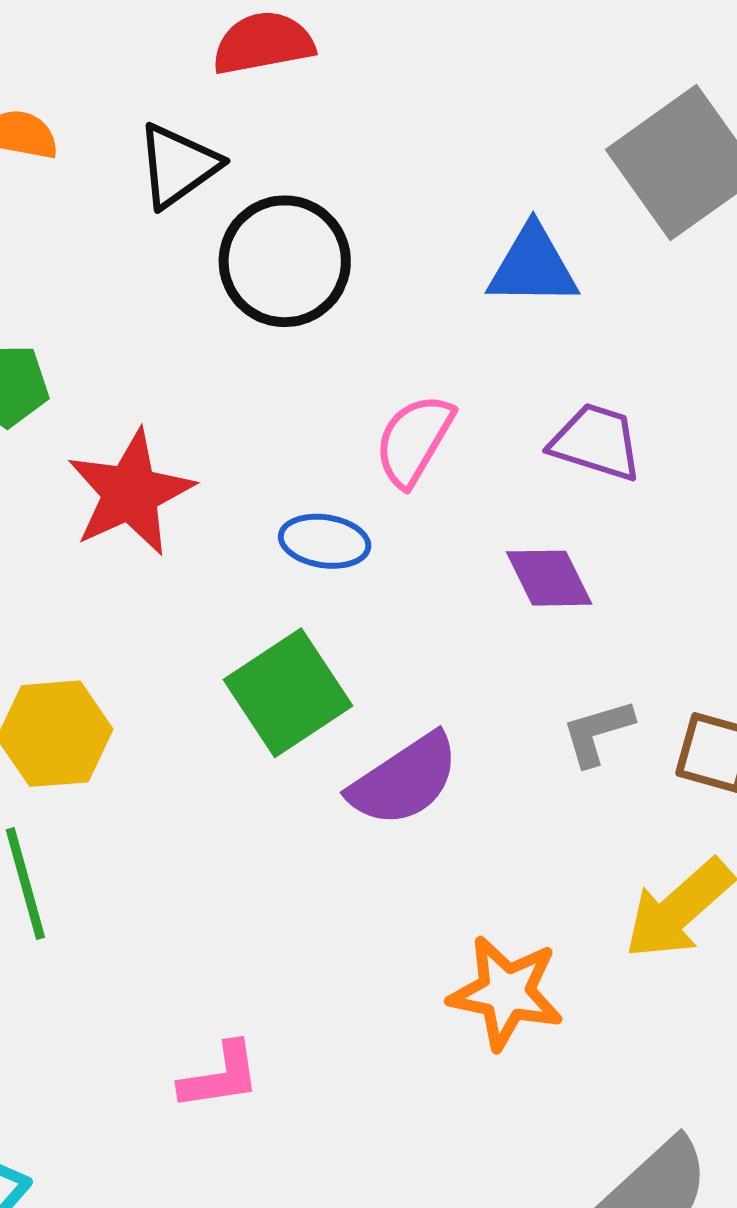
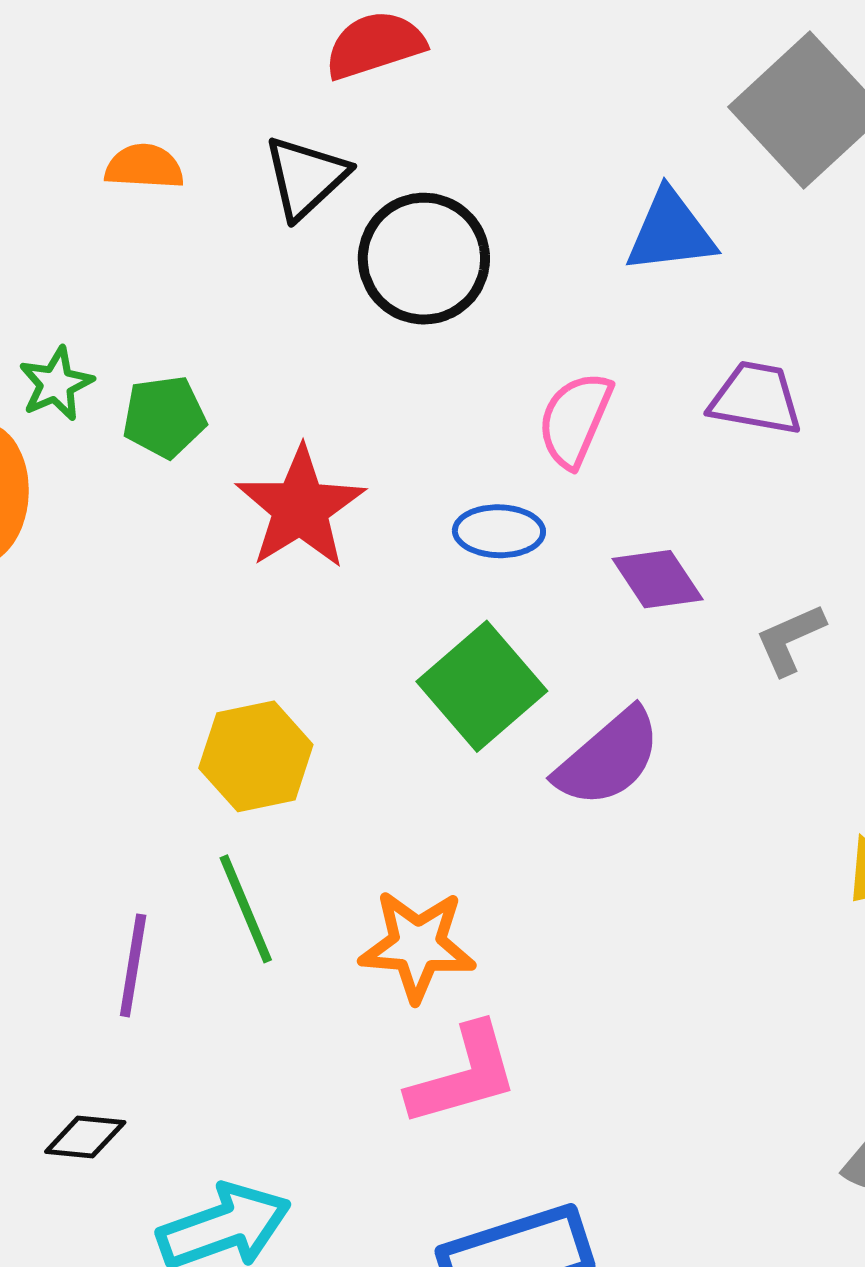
purple diamond: (549, 578) -> (658, 579), moved
gray L-shape: (597, 732) -> (790, 639), moved
orange star: (506, 993) -> (417, 946), moved
pink L-shape: (220, 1076) -> (463, 1075), size x1.4

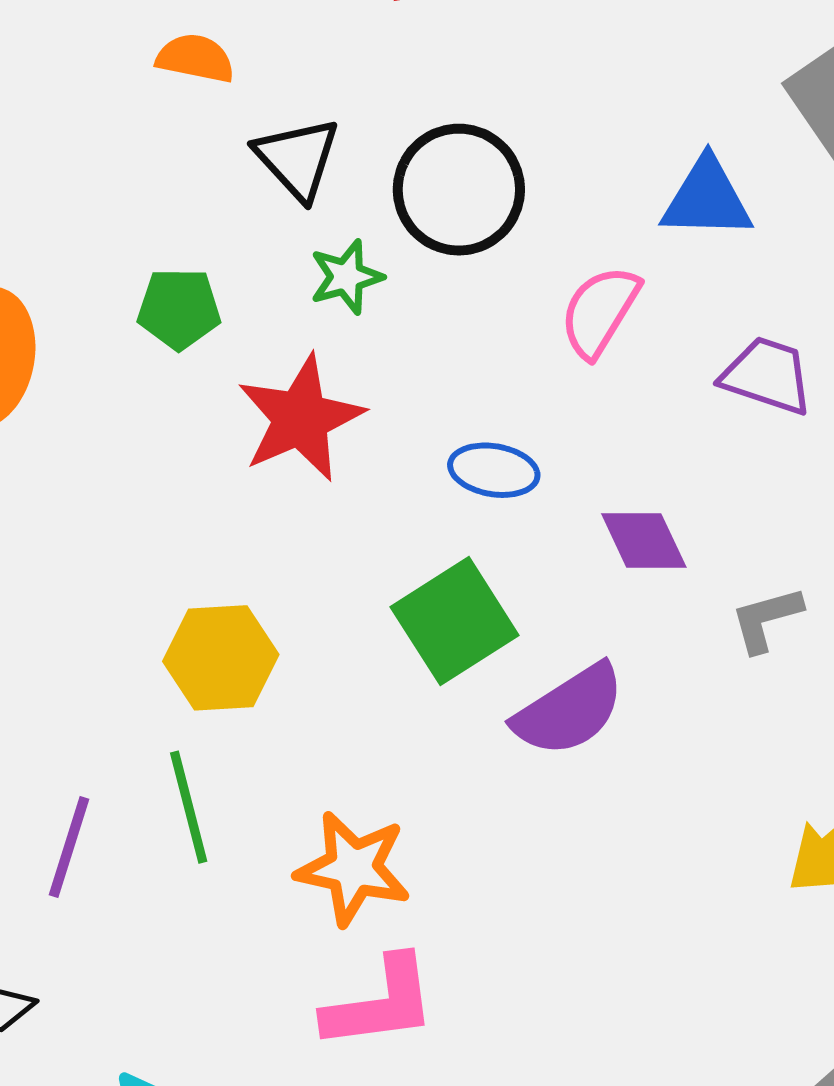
black triangle: (306, 177) -> (297, 159), moved, turned -38
green star: (56, 384) -> (346, 277), moved
pink semicircle: (575, 420) -> (600, 311), moved

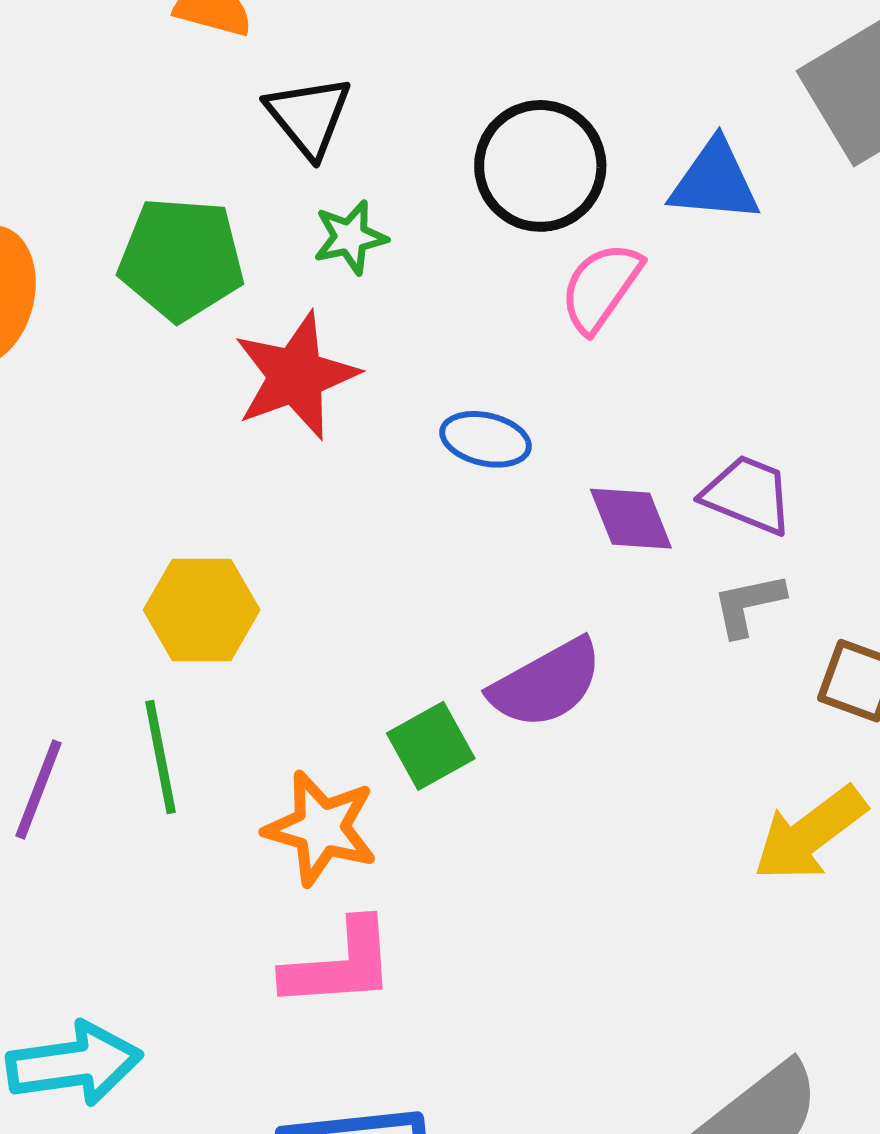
black circle: (459, 190) -> (540, 166), moved
green pentagon: (179, 309) -> (181, 259), size x1.5
purple trapezoid: (767, 376) -> (748, 495), moved
green square: (455, 621) -> (431, 746), moved, size x0.7

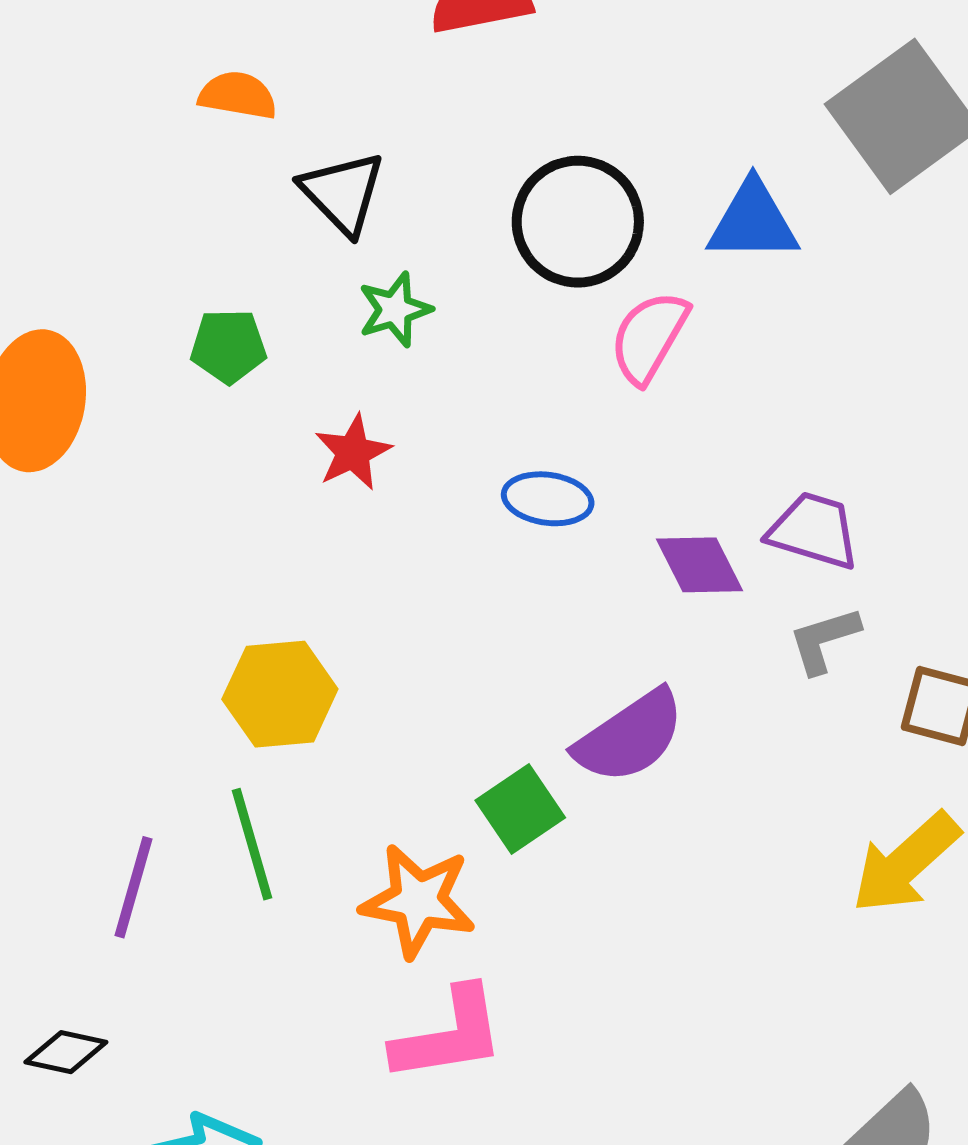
green pentagon: (181, 259) -> (228, 346), size x0.6
red star: (296, 376) -> (353, 452), size x0.6

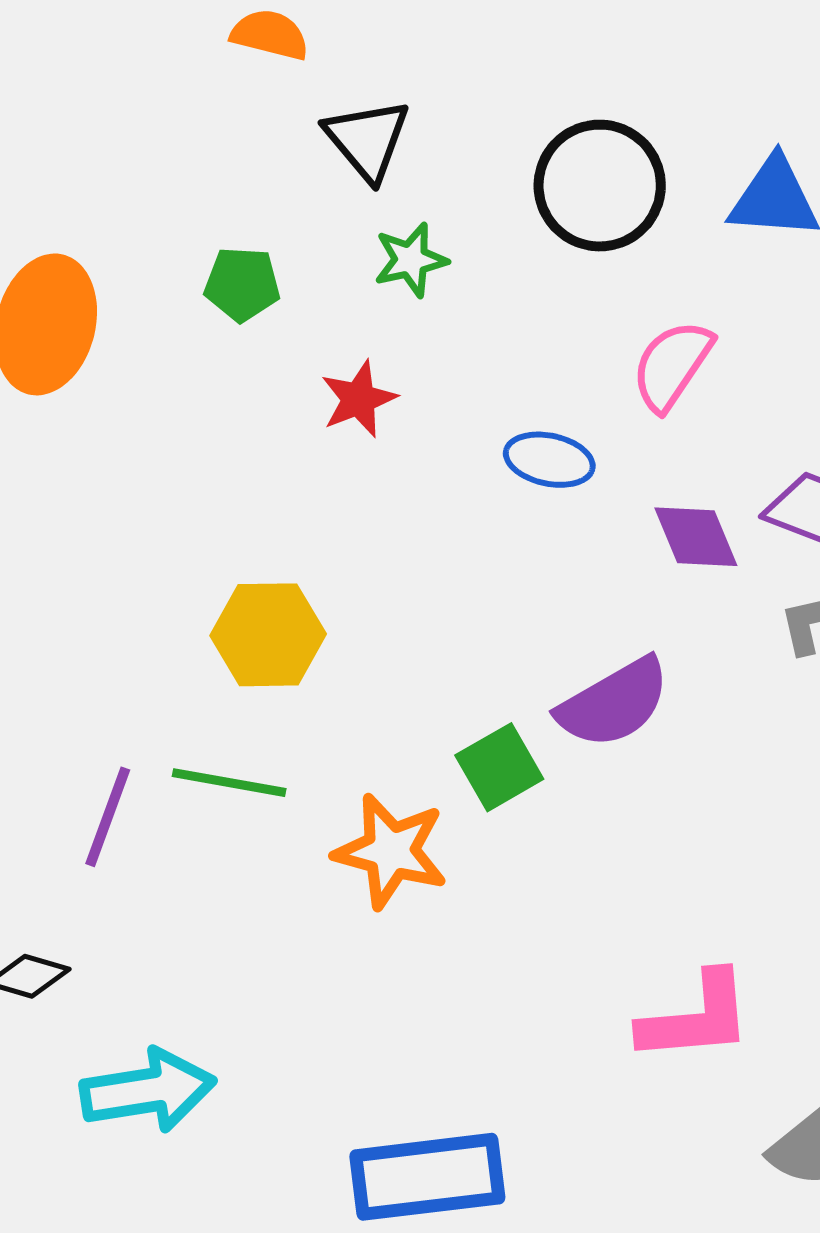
pink semicircle: (649, 337) -> (672, 365), moved
green line: (252, 844) -> (229, 783), turned -68
pink L-shape: (449, 1035) -> (696, 1017), moved

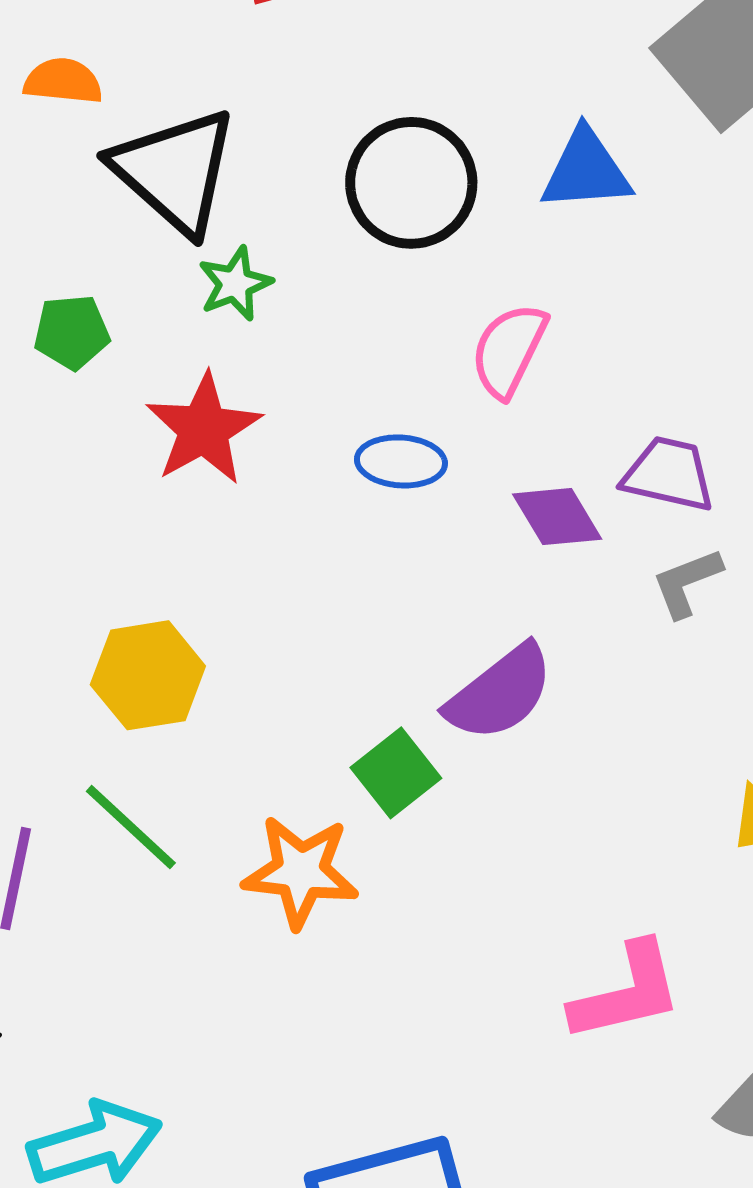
black triangle: (367, 140) -> (175, 171), size x1.5
red star: (359, 399) -> (204, 429), size x1.5
green line: (229, 783) -> (131, 827), turned 41

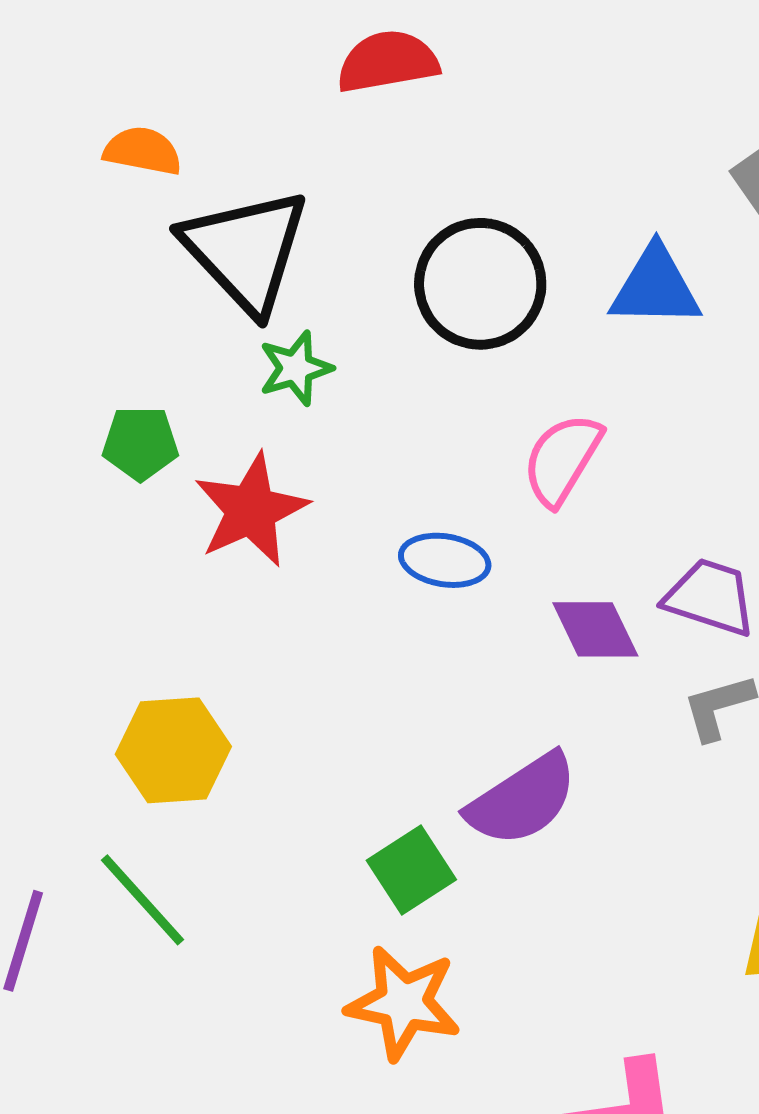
green pentagon: (72, 332) -> (140, 443), moved
orange star: (301, 872) -> (403, 1003), moved

